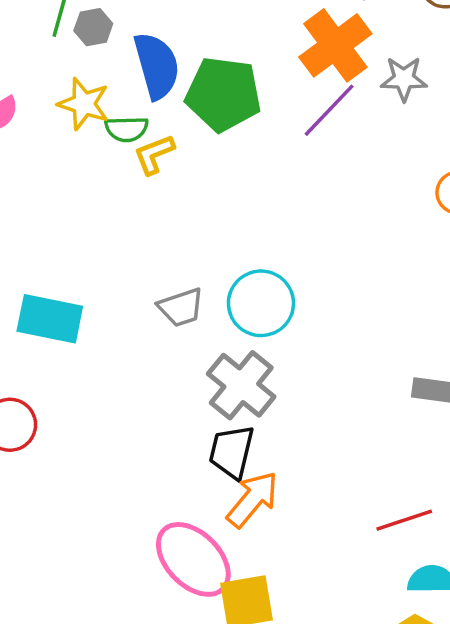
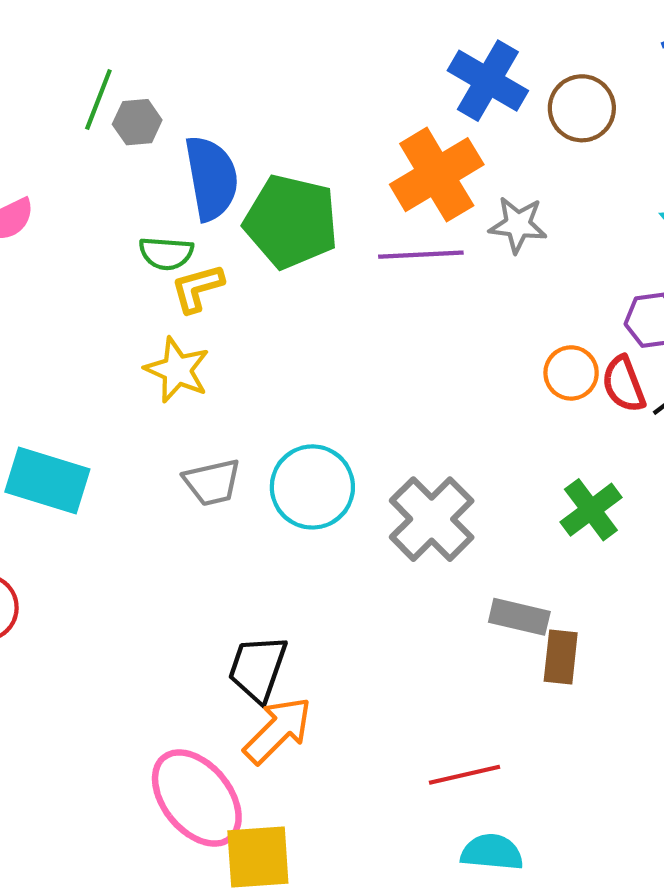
yellow star: (84, 104) -> (177, 370), moved
purple line: (329, 110) -> (421, 255), turned 38
gray cross: (241, 385) -> (432, 519), moved

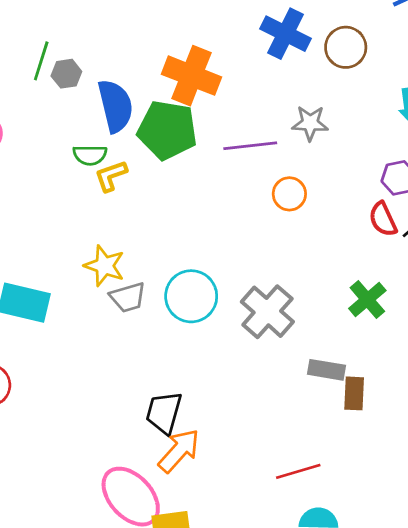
orange cross: (437, 175) -> (192, 76), moved, turned -34
yellow star: (177, 370) -> (104, 266), moved
orange circle: (571, 373) -> (289, 194), moved

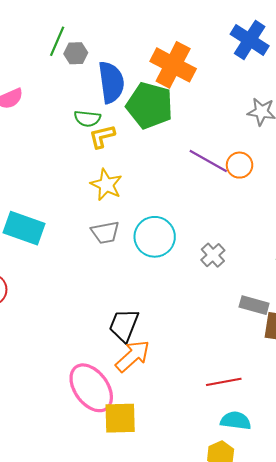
purple line: (250, 146) -> (208, 161), moved, turned 30
yellow star: (104, 266) -> (106, 185), moved
gray cross: (267, 312) -> (213, 255), size x0.6

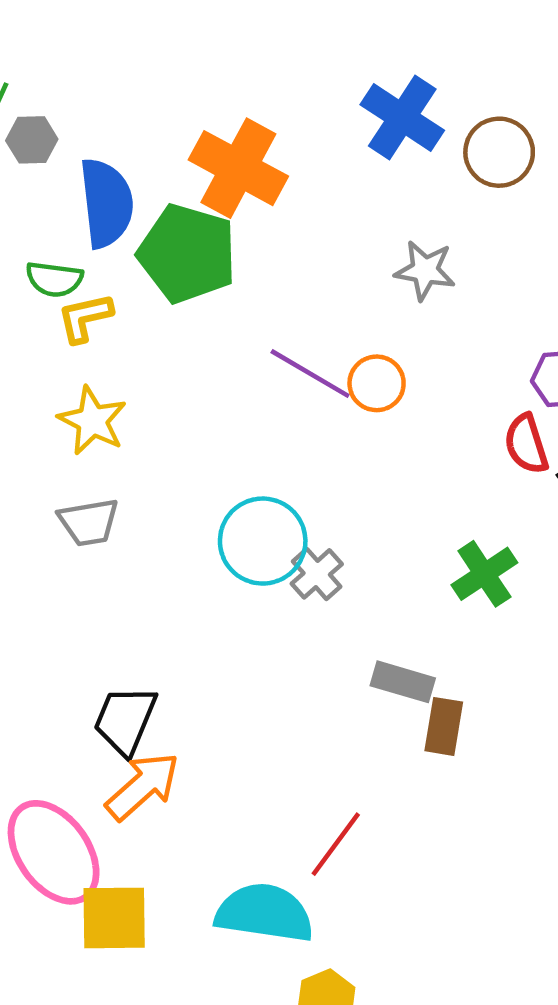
cyan circle: (155, 237) -> (263, 541), moved
red line: (224, 382) -> (336, 844), turned -44
cyan semicircle: (236, 421) -> (264, 913), moved, size x1.5

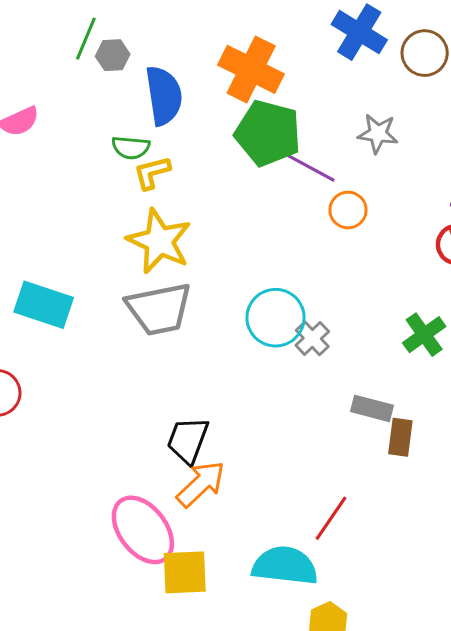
green pentagon: (187, 253) -> (268, 133), moved
purple line: (310, 374) -> (308, 166), moved
yellow star: (92, 421) -> (159, 241), size x1.4
gray trapezoid: (89, 522) -> (159, 309), size x1.6

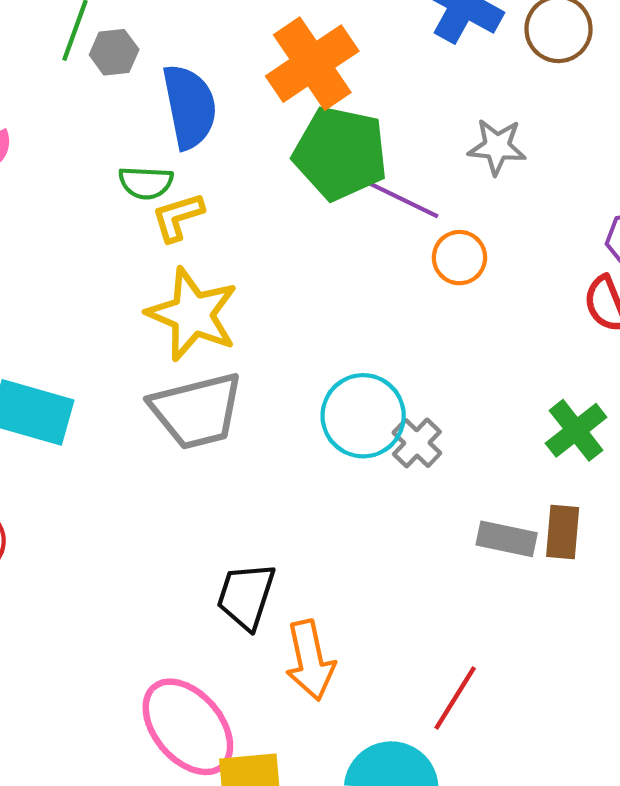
orange cross: (251, 69) -> (312, 64), turned 32
brown rectangle: (400, 437) -> (563, 532), moved
orange arrow: (201, 484) -> (310, 660), moved, turned 124

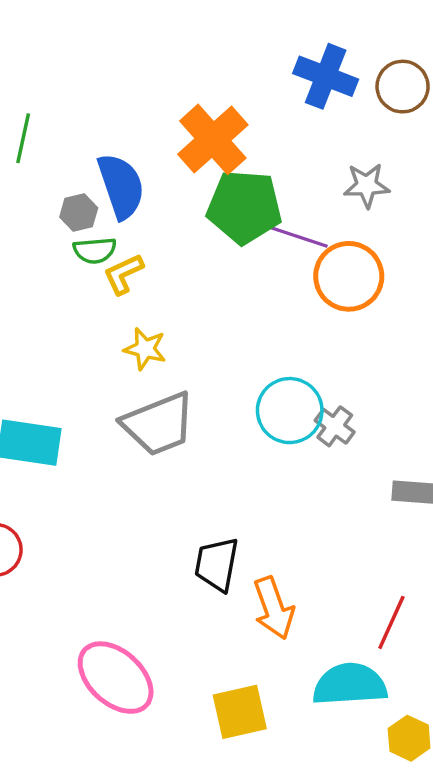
gray hexagon: (114, 52) -> (79, 212), moved
orange circle: (459, 258) -> (349, 276), size x1.6
yellow star: (192, 314) -> (145, 349), size x0.6
pink ellipse: (188, 727) -> (116, 678), moved

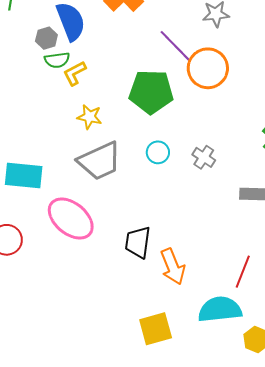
green pentagon: (244, 207) -> (151, 92), moved
purple line: (295, 236) -> (175, 46), turned 30
cyan circle: (290, 411) -> (158, 152), moved, size x0.6
pink ellipse: (116, 678) -> (71, 219), moved

